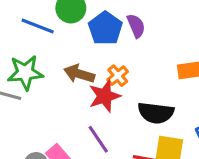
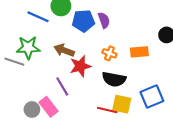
blue pentagon: (105, 28) -> (83, 21), turned 30
orange cross: (118, 76) -> (109, 53), moved, turned -32
purple line: (98, 139) -> (62, 86), moved

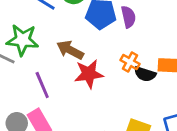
black semicircle: (114, 79) -> (145, 74), moved, size x0.7
purple line: (62, 86) -> (42, 85), moved

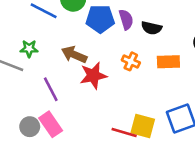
green star: (22, 40) -> (29, 49), size x0.6
black semicircle: (145, 74) -> (151, 28), moved

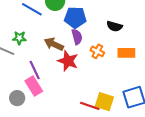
purple semicircle: (126, 20) -> (77, 37), moved
red star: (93, 76) -> (68, 61), turned 30
pink rectangle: (51, 124) -> (34, 86), moved

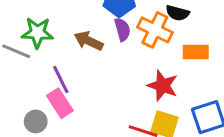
green star: (19, 38) -> (37, 33), size x1.5
orange cross: (97, 51) -> (155, 30), moved, size x1.6
red star: (68, 61) -> (163, 86), moved

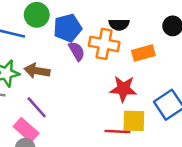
brown arrow: (89, 41) -> (37, 71), moved
pink rectangle: (60, 103) -> (26, 130), moved

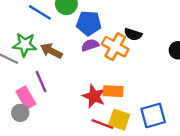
purple semicircle: (77, 51) -> (90, 45), turned -96
orange rectangle: (143, 53) -> (113, 91), moved
red star: (123, 89) -> (94, 96), moved

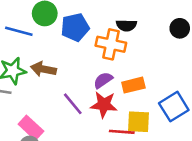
purple semicircle: (90, 45) -> (103, 80), moved
purple line: (41, 81) -> (73, 104), moved
orange rectangle: (113, 91) -> (133, 85), moved

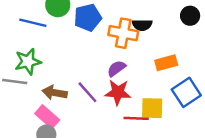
black semicircle: (126, 25) -> (142, 25), moved
brown arrow: (43, 69) -> (55, 93), moved
orange rectangle: (133, 85) -> (166, 63), moved

